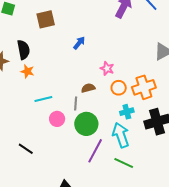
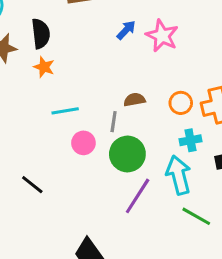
pink star: (107, 68) -> (162, 36), moved, size x1.5
green line: (124, 163) -> (196, 216), moved

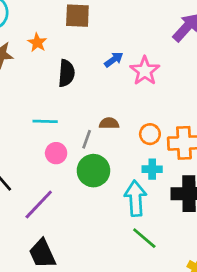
black semicircle: (41, 34) -> (66, 73), moved
orange star: (44, 67) -> (37, 43), moved
purple line: (138, 196) -> (39, 204), moved

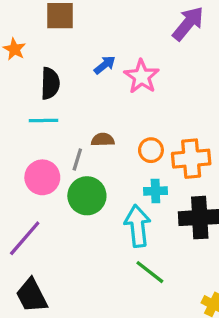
cyan line: (45, 121) -> (43, 120), moved
pink circle: (56, 153) -> (42, 177), size x1.4

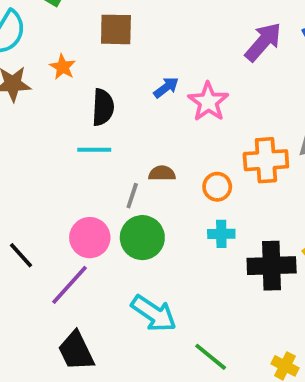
orange cross: (191, 159) -> (266, 160), moved
pink circle: (42, 177) -> (90, 238), moved
cyan arrow: (137, 226) -> (154, 313), moved, turned 129
green line: (150, 272) -> (211, 357), moved

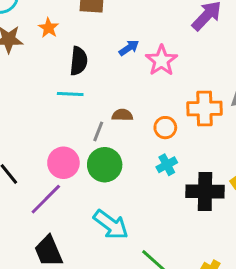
cyan cross: (221, 234) -> (167, 165), turned -30

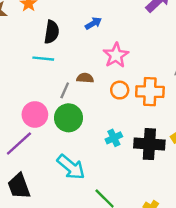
pink star: (161, 61) -> (116, 55), moved
orange cross: (205, 109) -> (150, 92), moved
cyan cross: (167, 165) -> (114, 138), moved

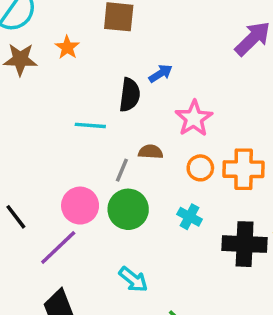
black semicircle: (52, 32) -> (130, 95), moved
cyan cross: (114, 138) -> (190, 217), moved, turned -35
cyan arrow: (71, 167) -> (133, 280), size x0.7

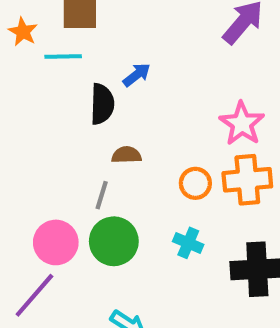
orange star: (67, 47) -> (23, 32), moved
pink star: (194, 118) -> (242, 124), moved
cyan line: (90, 125) -> (63, 57), moved
brown semicircle: (151, 152) -> (126, 155), moved

